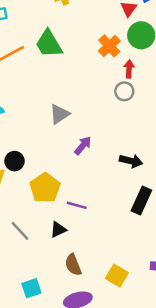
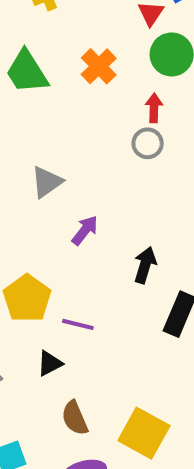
orange cross: (109, 46) -> (99, 66), moved
black arrow: (131, 161) -> (145, 265), moved, turned -85
yellow square: (117, 276) -> (144, 433), size x1.4

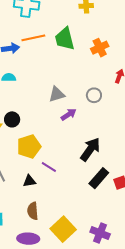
gray circle: (148, 143) -> (94, 95), moved
purple arrow: (85, 230) -> (69, 114), moved
black arrow: (145, 265) -> (90, 149), size x1.4

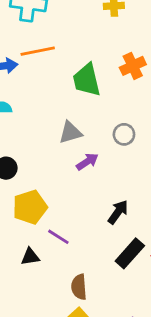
green trapezoid: (65, 39) -> (87, 80), moved
black arrow: (90, 149) -> (118, 212), size x0.7
brown semicircle: (33, 211) -> (79, 287), moved

